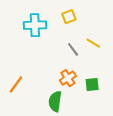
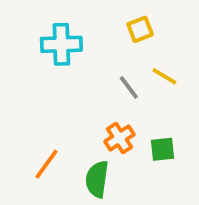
yellow square: (69, 17) -> (140, 29), moved
orange line: (16, 84) -> (46, 164), moved

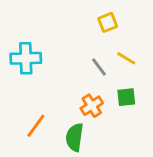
cyan cross: (61, 44) -> (26, 58), moved
green square: (163, 149) -> (126, 97), moved

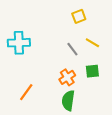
green semicircle: (75, 137) -> (68, 101), moved

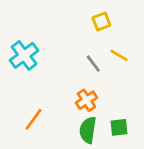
cyan cross: (19, 43) -> (24, 55), turned -35
green square: (92, 71) -> (119, 127), moved

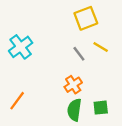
yellow square: (101, 21) -> (86, 18), size x1.5
orange line: (34, 119) -> (17, 101), moved

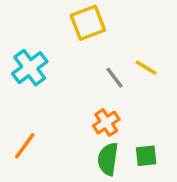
yellow square: (86, 18) -> (88, 23), moved

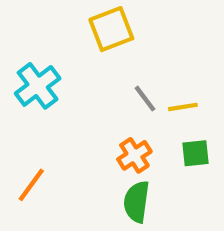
yellow line: (146, 68) -> (183, 107), moved, turned -40
green square: (146, 156) -> (196, 153), moved

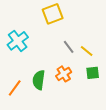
yellow line: (183, 107) -> (87, 51), turned 48
green semicircle: (137, 202) -> (39, 80), moved

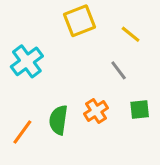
gray line: (69, 47) -> (119, 70), moved
yellow line: (87, 51) -> (131, 34), moved

